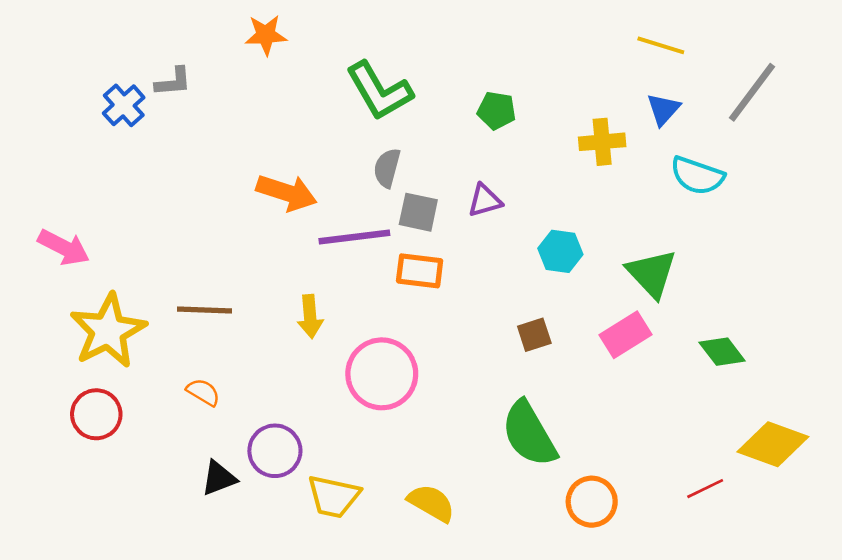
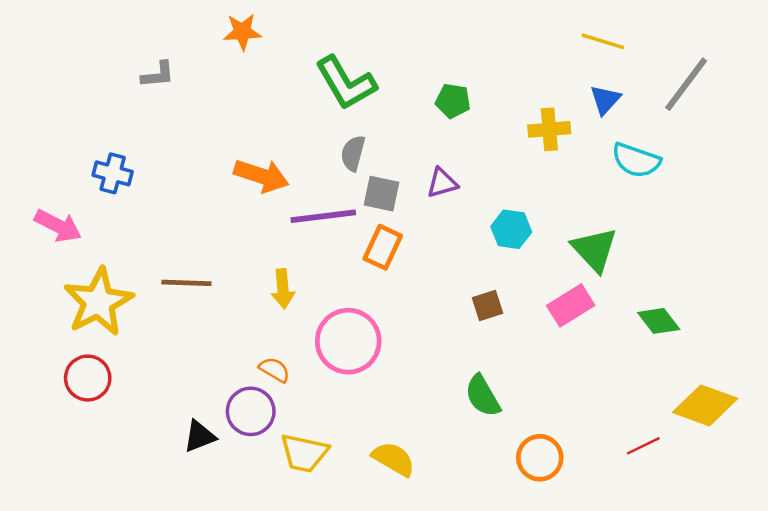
blue cross: (124, 105) -> (113, 173), moved, turned -33
orange rectangle: (420, 271) -> (383, 247), turned -72
orange semicircle: (203, 392) -> (274, 370), moved
green semicircle: (529, 434) -> (483, 396), size x0.7

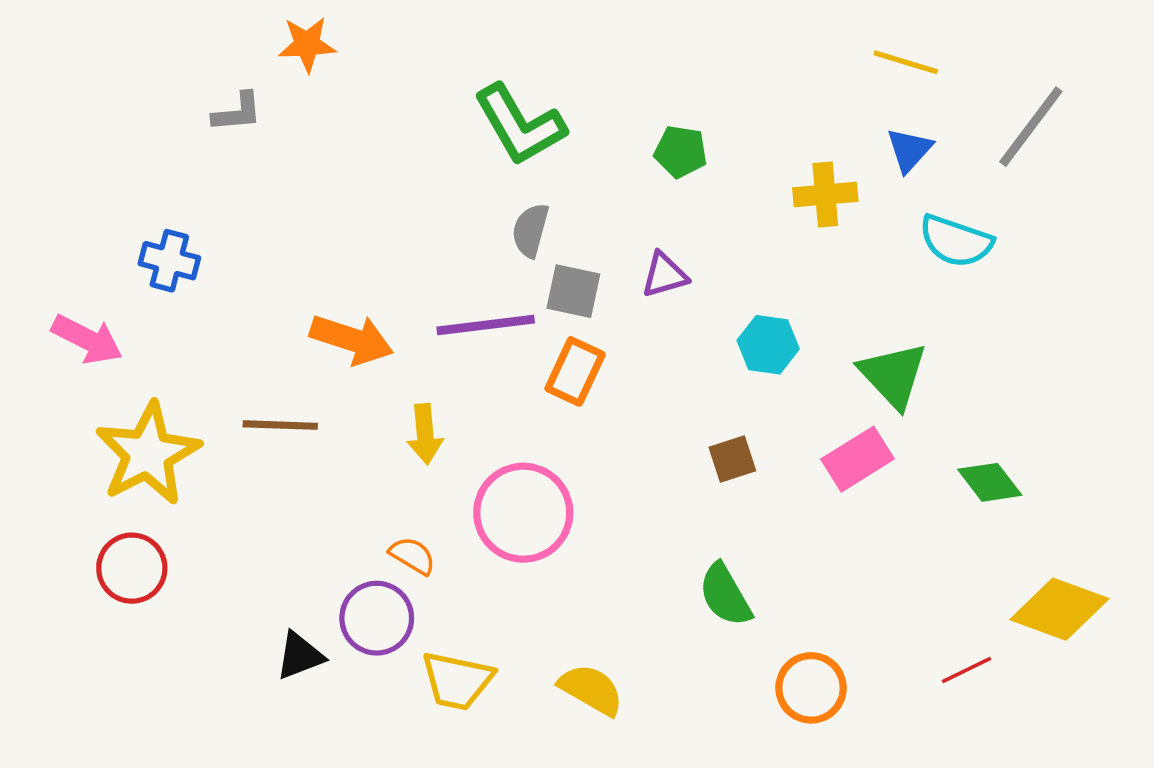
orange star: (242, 32) -> (307, 44), moved
orange arrow: (261, 176) -> (352, 339), moved

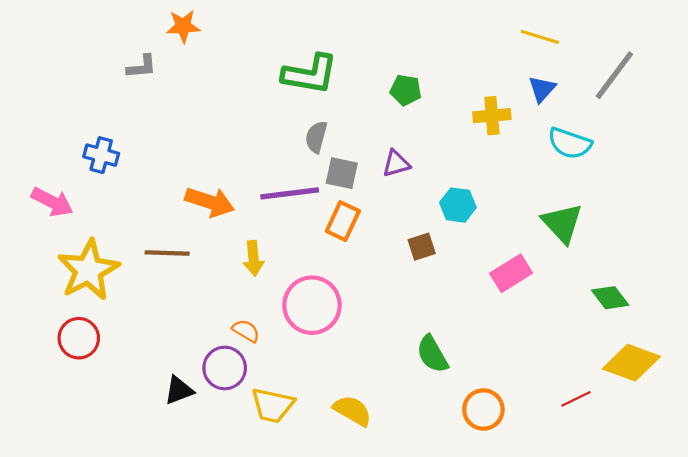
green L-shape: (520, 125) -> (310, 74), turned -50
green triangle: (893, 375) -> (562, 223), moved
brown square: (732, 459) -> (422, 247), moved
green diamond: (990, 482) -> (610, 298), moved

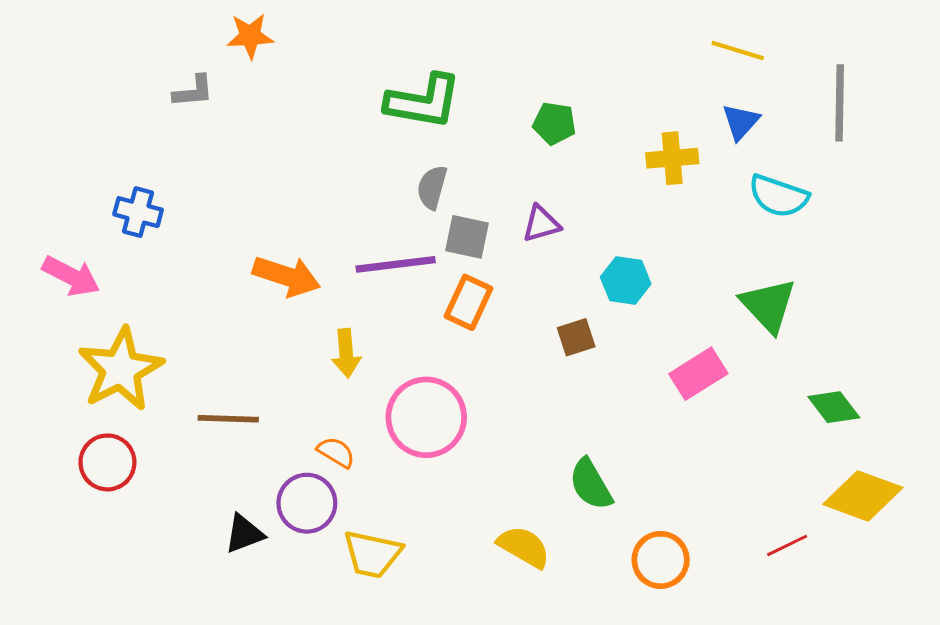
gray line: (614, 75) -> (840, 103), turned -36
brown line: (167, 253) -> (228, 419), moved
yellow semicircle: (352, 411) -> (524, 547), moved

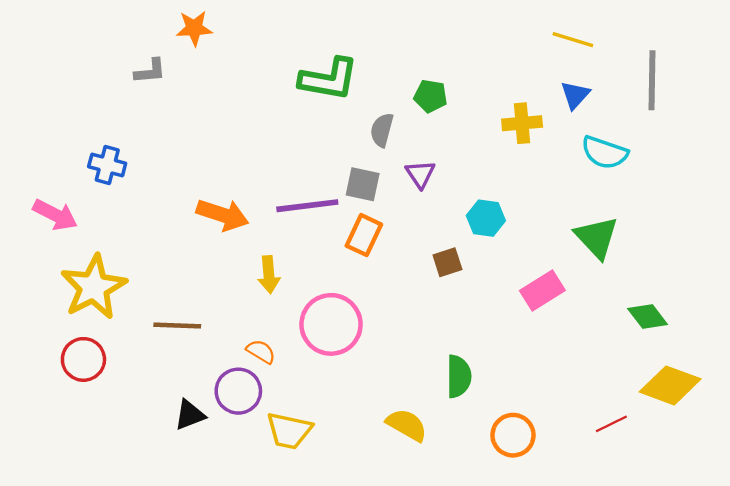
gray semicircle: (432, 187) -> (382, 130), moved
purple triangle: (541, 224) -> (420, 174), turned -48
green semicircle: (591, 484) -> (459, 376), turned -150

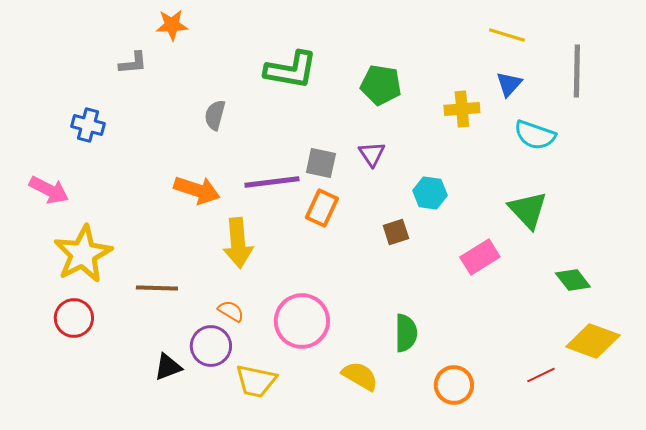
green pentagon: (430, 96) -> (381, 85), size x1.4
gray semicircle: (382, 130) -> (215, 115), moved
blue cross: (107, 165) -> (88, 125), moved
yellow arrow: (269, 275) -> (238, 243), size x1.5
pink circle: (331, 324) -> (302, 321), moved

